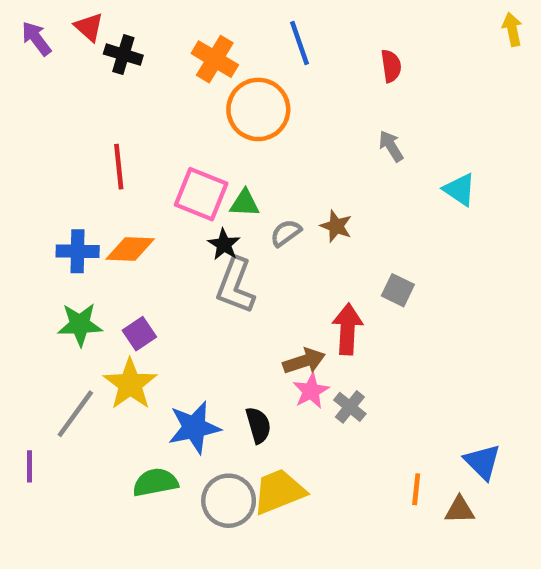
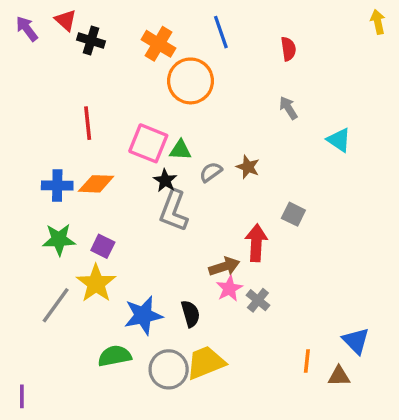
purple square: (139, 334) -> (103, 246), turned -30
purple line: (30, 466) -> (22, 396), moved

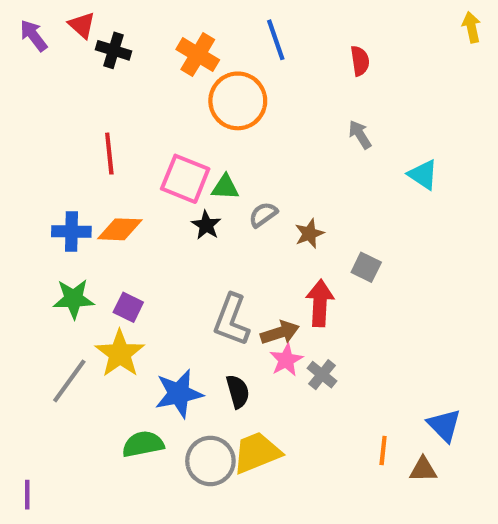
brown star: (248, 167) -> (309, 234), moved, turned 30
gray L-shape: (174, 211) -> (231, 320), moved

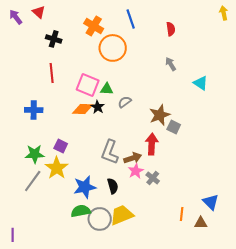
black cross: (114, 50) -> (54, 39), moved
orange diamond: (120, 229) -> (83, 109), moved
brown star: (309, 234) -> (160, 115), moved, size x1.5
green star: (74, 299) -> (35, 154), moved
green semicircle: (143, 444) -> (81, 211), moved

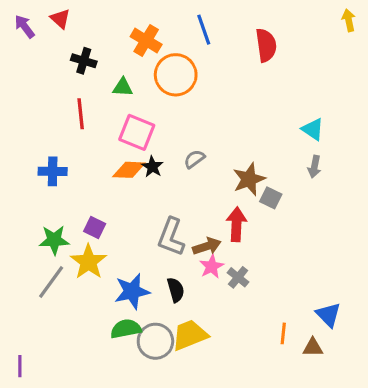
red semicircle: (171, 29) -> (266, 45), size x1.5
gray arrow: (171, 64) -> (314, 167), moved, turned -136
green triangle: (107, 89) -> (123, 87), moved

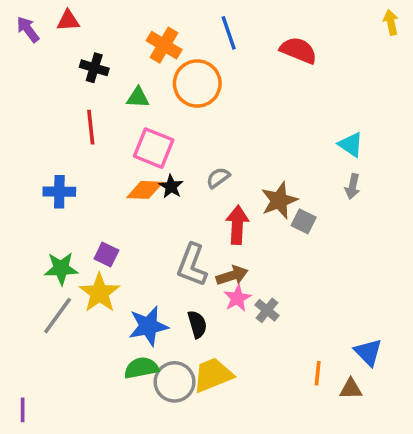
red triangle: (60, 19) -> (68, 21), turned -45
red semicircle: (266, 45) -> (298, 50), turned -60
red arrow: (236, 224) -> (237, 225), moved

